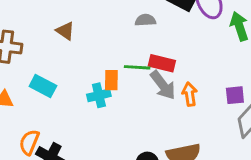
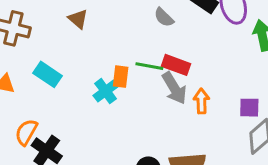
gray semicircle: (145, 20) -> (164, 17), turned -138
cyan cross: (99, 95) -> (106, 91), turned -30

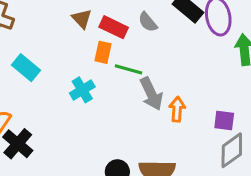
brown triangle: (78, 19) -> (82, 19), moved
red rectangle: (176, 65) -> (114, 27), moved
orange rectangle: (121, 77) -> (103, 52), moved

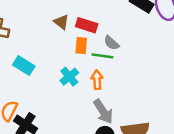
gray semicircle: (148, 22) -> (111, 43), moved
gray arrow: (151, 94) -> (103, 111), moved
orange arrow: (177, 109) -> (97, 80), moved

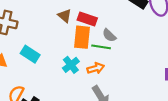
orange rectangle: (81, 46) -> (82, 37), size x1.5
orange arrow: (97, 80) -> (96, 68), turned 77

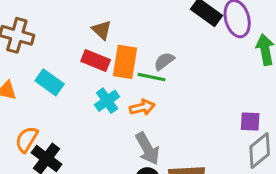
red rectangle: (87, 19) -> (96, 60), moved
gray semicircle: (109, 35) -> (164, 61), turned 96

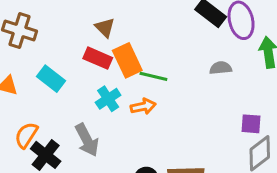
gray semicircle: (164, 61) -> (221, 68), moved, turned 30
orange rectangle: (125, 62) -> (127, 60), turned -36
gray arrow: (147, 148) -> (87, 140), moved

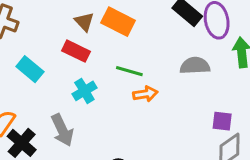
orange rectangle: (127, 60) -> (118, 22), moved, turned -40
gray semicircle: (221, 68) -> (195, 66), size x1.4
orange arrow: (143, 107) -> (145, 94), moved

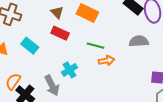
brown triangle: (84, 22) -> (57, 12), moved
cyan cross: (84, 91) -> (70, 70), moved

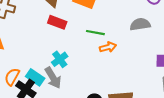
cyan rectangle: (30, 46) -> (35, 77), moved
cyan cross: (70, 70) -> (60, 59), moved

